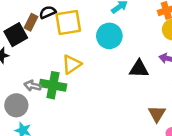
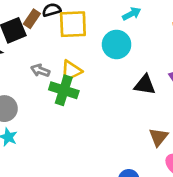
green cross: (53, 85) -> (64, 90), moved
gray arrow: (33, 86) -> (40, 71), moved

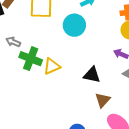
yellow triangle: (71, 71) -> (52, 66), moved
black triangle: (145, 85) -> (92, 75), moved

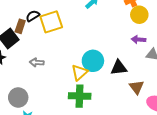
cyan circle: (74, 25) -> (93, 61), moved
green cross: (31, 59) -> (80, 96), moved

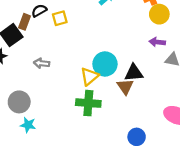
yellow square: (51, 22) -> (60, 18), size x0.6
brown triangle: (137, 87) -> (125, 87), moved

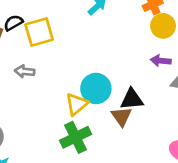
yellow square: (60, 18) -> (39, 32), size x1.5
gray arrow: (42, 63) -> (25, 71), moved
green cross: (88, 103) -> (76, 137), turned -30

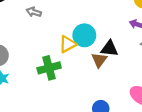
green cross: (76, 137) -> (49, 68), moved

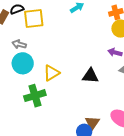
cyan circle: (84, 35) -> (23, 63), moved
brown triangle: (99, 60) -> (92, 123), moved

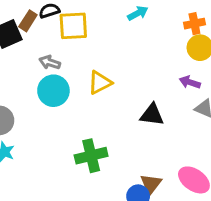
yellow triangle: (51, 73) -> (100, 83), moved
green cross: (35, 96) -> (91, 156), moved

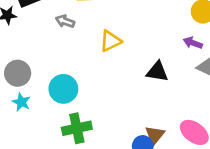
cyan circle: (53, 91) -> (63, 89), moved
green cross: (91, 156) -> (77, 128), moved

